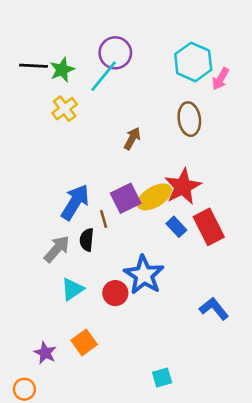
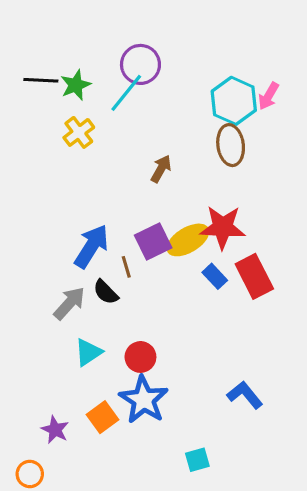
cyan hexagon: (193, 62) -> (234, 101), moved
red star: (183, 187) -> (223, 227), turned 30
black semicircle: (87, 240) -> (106, 292), turned -50
blue star: (144, 275) -> (144, 400), moved
blue L-shape: (214, 309) -> (245, 395), moved

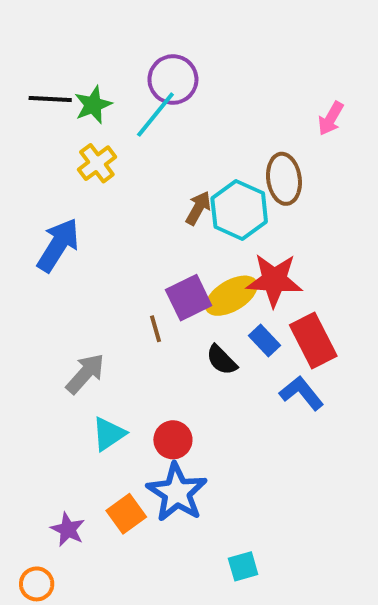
cyan hexagon: (234, 101) -> (239, 210), moved
blue arrow: (91, 246) -> (58, 245), moved
black semicircle: (106, 292) -> (222, 360), moved
blue L-shape: (245, 395) -> (301, 393), moved

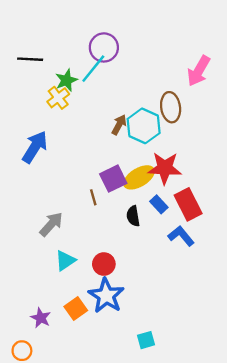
green star: (93, 105) -> (66, 80), moved
pink arrow: (331, 118) -> (199, 71), size x1.5
black semicircle: (222, 360) -> (133, 216), turned 36

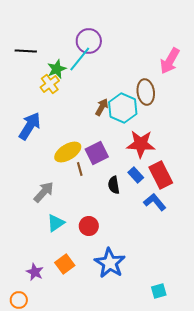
yellow ellipse: (139, 177) -> (68, 152), moved
blue star: (106, 296) -> (110, 263), moved
cyan square: (146, 340) -> (159, 291), moved

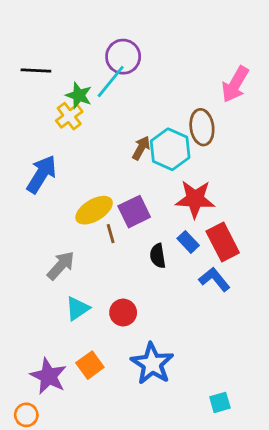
green star: (57, 69) -> (79, 95), turned -30
purple star: (35, 272) -> (48, 376), size x1.5

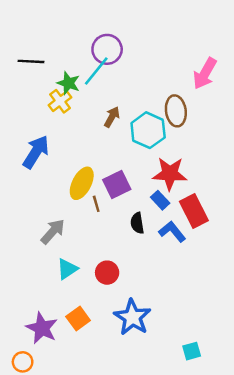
brown arrow: (141, 148) -> (112, 117), moved
yellow ellipse: (94, 210) -> (82, 183), turned -32
blue rectangle: (188, 242) -> (160, 200), moved
blue L-shape: (214, 279) -> (172, 232), moved

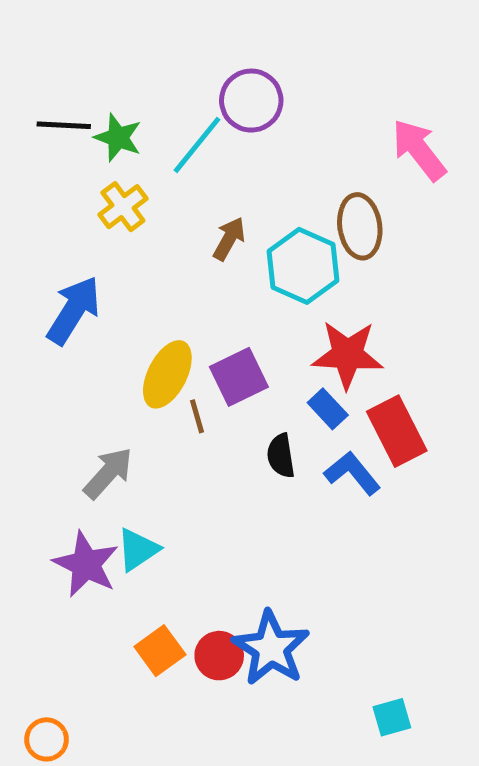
purple circle: (107, 49) -> (251, 101), moved
pink arrow: (205, 73) -> (419, 150), turned 112
green star: (68, 83) -> (118, 138), moved
red circle: (107, 273) -> (219, 656), moved
purple star: (42, 328) -> (86, 564), moved

